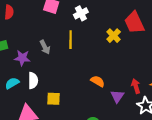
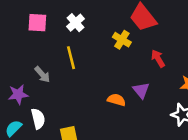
red arrow: (136, 86) -> (158, 58), moved
purple triangle: (117, 96) -> (141, 90), moved

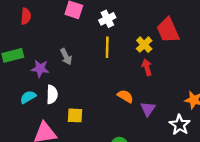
yellow line: (71, 58) -> (107, 47), moved
red arrow: (158, 58) -> (147, 67), moved
purple triangle: (141, 90) -> (148, 109), moved

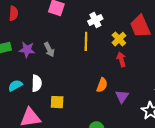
white cross: (107, 19) -> (95, 20), moved
purple star: (40, 68) -> (27, 50), moved
orange semicircle: (125, 96) -> (102, 85), turned 80

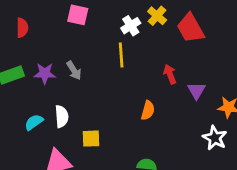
yellow cross: (119, 39) -> (157, 16), moved
purple triangle: (122, 96) -> (196, 91), moved

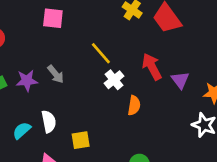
white cross: (131, 26) -> (114, 80), moved
yellow line: (121, 55) -> (101, 53), turned -30
red arrow: (170, 74) -> (152, 67), size x1.4

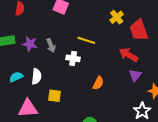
yellow line: (101, 53) -> (86, 40), turned -48
red arrow: (152, 67) -> (128, 55), moved, turned -48
white cross: (114, 80) -> (73, 58), moved, turned 32

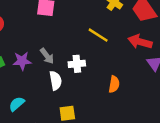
yellow line: (86, 40) -> (98, 35), moved, turned 30
white semicircle: (36, 76) -> (56, 81), moved

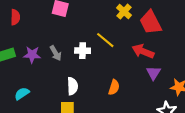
white cross: (77, 64) -> (83, 51), moved
white semicircle: (56, 81) -> (73, 86), moved

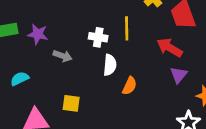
yellow line: (105, 40) -> (127, 28), turned 42
gray arrow: (56, 53) -> (63, 56), moved, turned -48
white semicircle: (73, 86) -> (110, 65), moved

